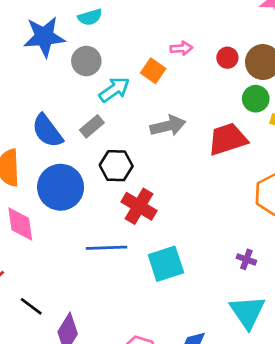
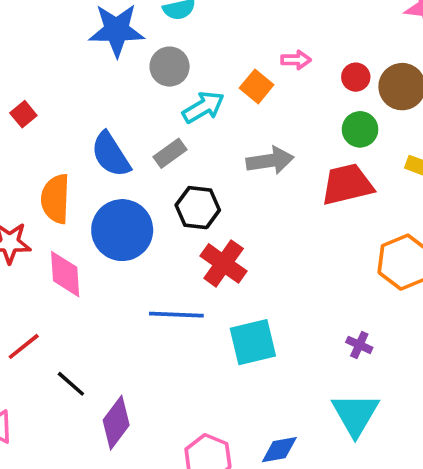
green circle: (256, 99) -> (360, 129), moved

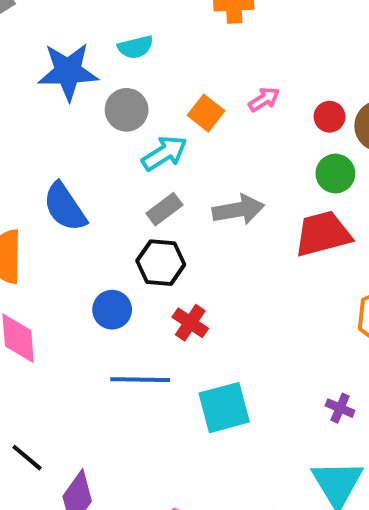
pink arrow: (296, 60) -> (264, 99), turned -32
orange square: (257, 86) -> (206, 113), moved
gray rectangle: (170, 153) -> (164, 209), moved
blue circle: (122, 230) -> (112, 310), moved, size x0.6
red cross: (224, 263) -> (190, 323), size x0.7

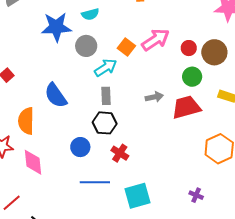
pink arrow: (264, 99) -> (156, 40), size x1.8
gray rectangle: (164, 209) -> (106, 96), turned -54
gray arrow: (238, 210) -> (154, 97), moved, size x0.7

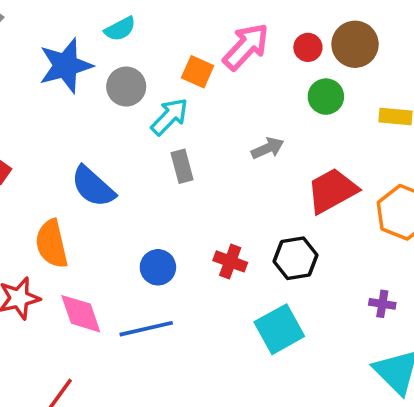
red trapezoid: (186, 107) -> (332, 191), moved
black hexagon: (105, 123) -> (295, 258), moved
blue line: (95, 182) -> (146, 329), moved

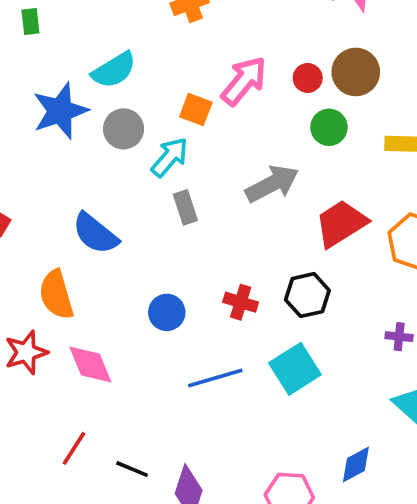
cyan semicircle: (120, 29) -> (114, 70), size x1.4
gray arrow: (268, 148) -> (272, 184), size x1.6
blue line: (146, 329) -> (215, 378), moved

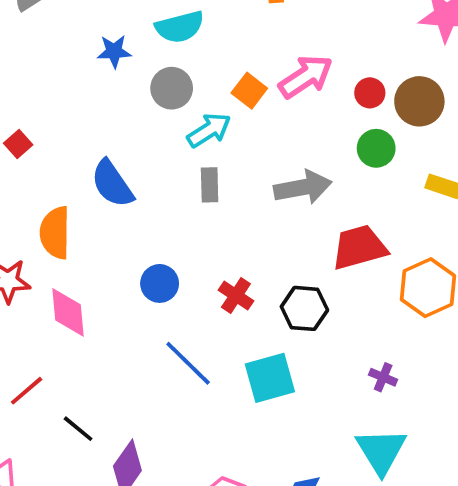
blue star: (60, 111) -> (114, 51), size x0.6
blue line: (215, 378) -> (188, 363), turned 44

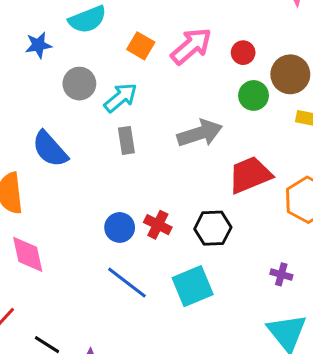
gray circle: (172, 88) -> (79, 84), moved
orange square: (249, 91) -> (141, 46), moved
brown circle: (419, 101) -> (290, 74), moved
blue circle: (160, 283) -> (120, 227), moved

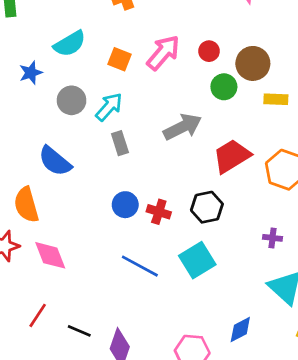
blue circle: (120, 227) -> (125, 205), moved

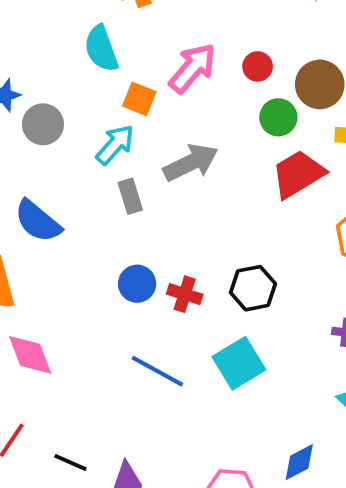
cyan semicircle: (70, 44) -> (101, 49), moved, turned 100
orange square: (119, 59) -> (139, 99), moved
gray circle: (72, 100) -> (43, 124), moved
gray arrow: (183, 127) -> (191, 163), moved
red trapezoid: (232, 156) -> (298, 174), moved

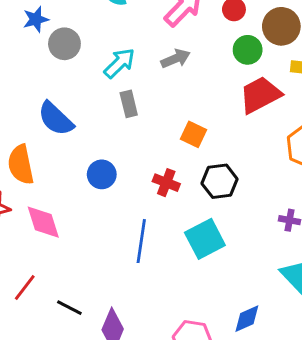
orange square: (139, 99) -> (194, 134), moved
gray arrow: (191, 163) -> (176, 59), moved, size x0.7
blue circle: (137, 284) -> (102, 174), moved
blue line: (157, 371) -> (141, 241), turned 66

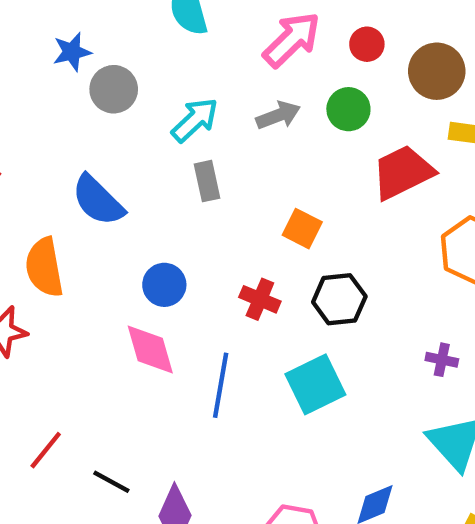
green circle: (248, 50) -> (348, 109), moved
pink diamond: (43, 222) -> (150, 350), moved

